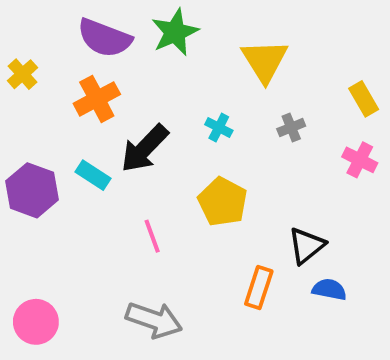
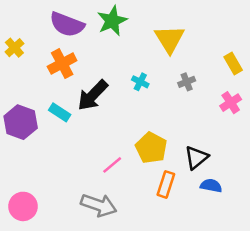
pink cross: (360, 160) -> (231, 103), turned 30
yellow pentagon: (223, 202) -> (151, 148), moved
pink line: (152, 236) -> (112, 165), moved, turned 70

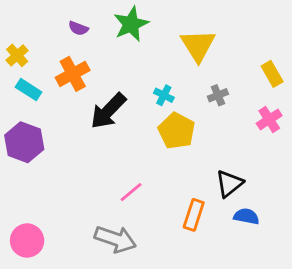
purple semicircle: (67, 24) -> (78, 28), size x0.5
cyan rectangle: (60, 112) -> (28, 90), moved
yellow pentagon: (151, 148) -> (177, 131), moved

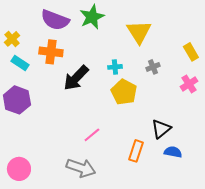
purple semicircle: (78, 28) -> (55, 20), size x2.0
orange cross: (73, 74) -> (51, 52), turned 35
cyan cross: (164, 95) -> (115, 67), turned -32

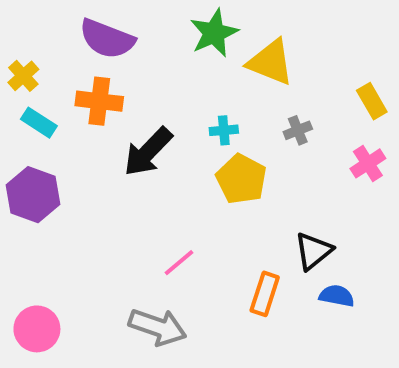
green star: (92, 17) -> (214, 33), moved
yellow triangle: (139, 32) -> (271, 62), turned -36

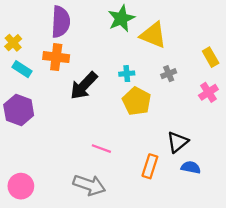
purple semicircle: (107, 39) -> (61, 22), turned -108
pink line: (179, 263) -> (101, 149), turned 60

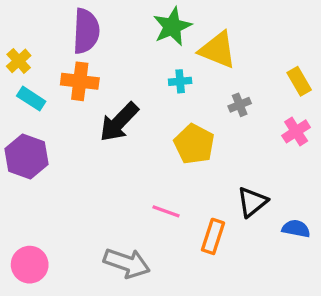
cyan cross: (127, 74) -> (180, 81), moved
pink line: (101, 149) -> (166, 211), moved
blue semicircle: (191, 167) -> (296, 229), moved

